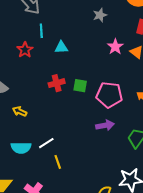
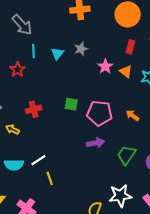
gray star: (100, 15) -> (81, 49), moved
cyan triangle: (61, 47) -> (57, 54), moved, turned -48
red cross: (57, 83) -> (34, 109), moved

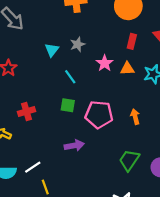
cyan line: (33, 51) -> (70, 77), moved, turned -32
orange triangle: (126, 72) -> (127, 69), turned -40
orange arrow: (132, 115) -> (135, 117), turned 40
purple arrow: (95, 143) -> (74, 145), moved

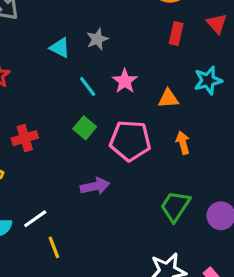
cyan triangle: (52, 50) -> (60, 48), turned -40
pink star: (105, 63) -> (125, 81), moved
orange triangle: (127, 69) -> (168, 99), moved
green square: (68, 105) -> (85, 128), turned 32

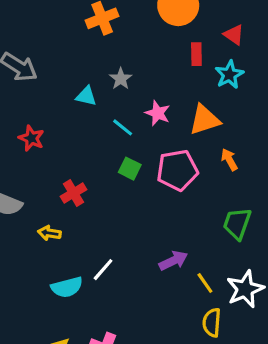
cyan star: (208, 80) -> (229, 75), moved
orange triangle: (168, 99) -> (205, 120), size x1.5
purple arrow: (95, 186) -> (173, 261), moved
yellow line: (54, 247) -> (205, 283), moved

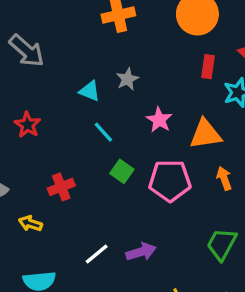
cyan line: (123, 127) -> (103, 132), moved
purple arrow: (173, 261) -> (141, 252), moved
white line: (103, 270) -> (97, 254), moved

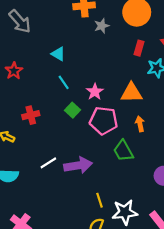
gray star: (127, 79) -> (102, 26), moved
pink star: (159, 120) -> (95, 92), moved
green trapezoid: (222, 244) -> (123, 151), moved, turned -65
purple arrow: (141, 252) -> (78, 165), size x1.4

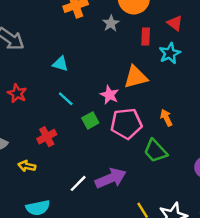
gray star: (102, 26) -> (111, 23), moved
cyan line: (64, 82) -> (66, 99), moved
orange triangle: (131, 93) -> (136, 77), moved
green square: (73, 110) -> (90, 120), turned 32

